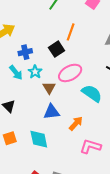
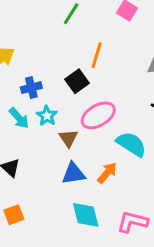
orange arrow: (76, 123) -> (107, 173), moved
cyan diamond: (39, 139) -> (86, 215), moved

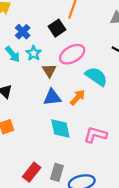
blue cross: (31, 88) -> (23, 32), turned -32

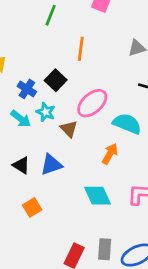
black square: (57, 28) -> (56, 80), moved
blue triangle: (52, 97) -> (51, 165), moved

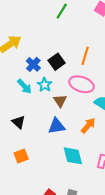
orange line: (81, 49) -> (85, 56), moved
pink ellipse: (92, 103) -> (81, 84), turned 50
blue triangle: (51, 165) -> (56, 126), moved

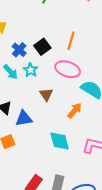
brown triangle: (60, 101) -> (46, 94), moved
blue triangle: (56, 126) -> (24, 119), moved

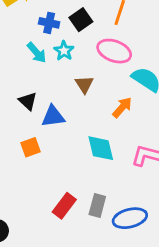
blue cross: (19, 50) -> (49, 23), turned -32

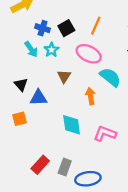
orange arrow: (122, 107) -> (90, 96), turned -56

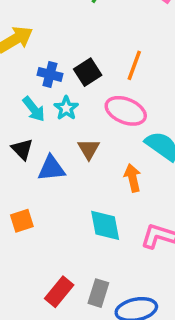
black triangle: (21, 85) -> (22, 149), moved
blue triangle: (39, 98) -> (51, 168), moved

